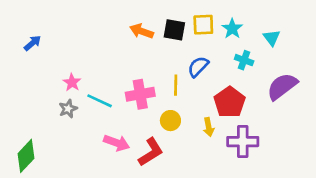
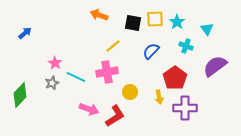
orange arrow: (142, 31) -> (99, 15), moved
yellow line: (176, 85) -> (113, 46), moved, turned 49
green diamond: (26, 156) -> (20, 95), moved

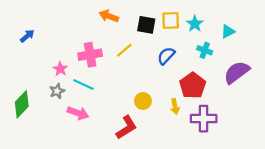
cyan triangle: (207, 29) -> (228, 32), turned 40
pink cross: (107, 72) -> (90, 55), moved
pink arrow: (89, 109) -> (78, 113), moved

